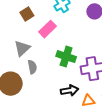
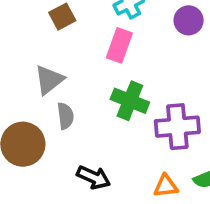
pink rectangle: (48, 29) -> (119, 45), moved, turned -30
black arrow: (69, 90) -> (94, 177), moved, turned 30

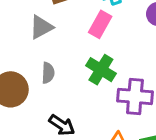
gray triangle: (49, 80) -> (41, 27), moved

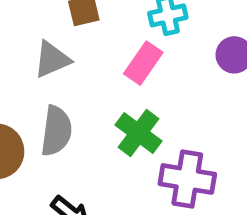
gray semicircle: (48, 73) -> (56, 131), size x1.5

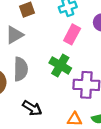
pink rectangle: (143, 63) -> (72, 34), moved

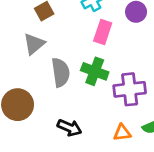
gray semicircle: (21, 69) -> (61, 72), moved

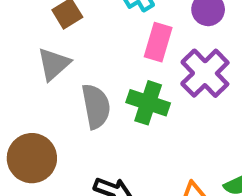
purple cross: (130, 89) -> (205, 73), moved, turned -36

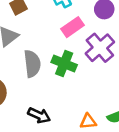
pink rectangle: (158, 42) -> (73, 27), turned 35

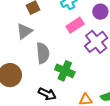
green cross: (64, 64) -> (65, 71), moved

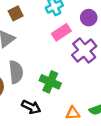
gray semicircle: (43, 53) -> (16, 72), moved

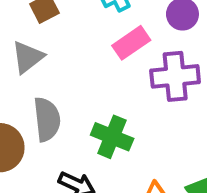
purple cross: (84, 50) -> (175, 76), turned 35

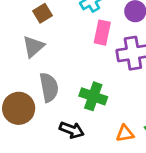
pink rectangle: (131, 43) -> (102, 33), turned -40

